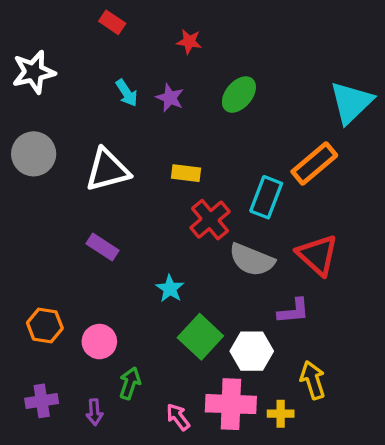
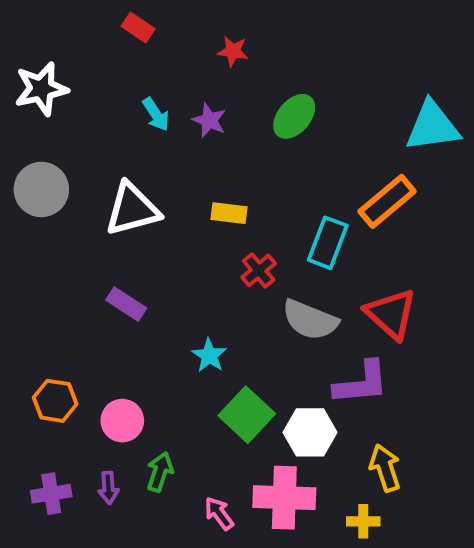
cyan triangle: (351, 103) -> (432, 126), turned 36
red cross: (210, 220) -> (259, 270), size x0.7
purple L-shape: (293, 311) -> (361, 383), size x1.4
purple arrow: (95, 412) -> (108, 488), moved
yellow cross: (281, 414) -> (363, 521), moved

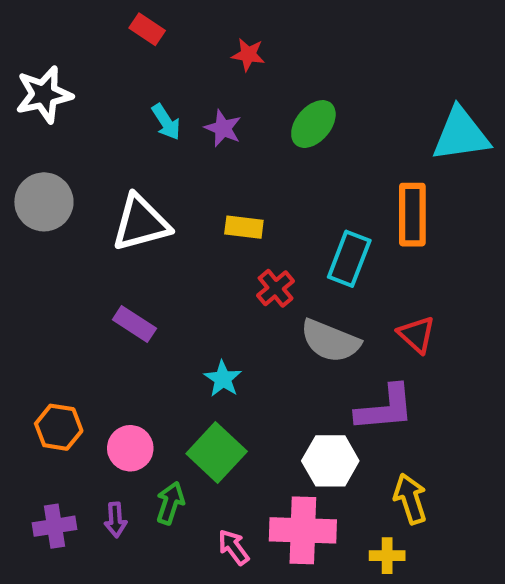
orange rectangle: (387, 201) -> (412, 215), turned -50
red triangle: (391, 314) -> (417, 335), size x0.7
green square: (247, 415) -> (217, 452), moved

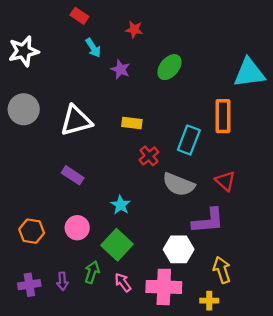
cyan arrow: (166, 122) -> (93, 48), moved
pink circle: (130, 448) -> (77, 228), moved
pink arrow: (233, 547) -> (123, 282), moved

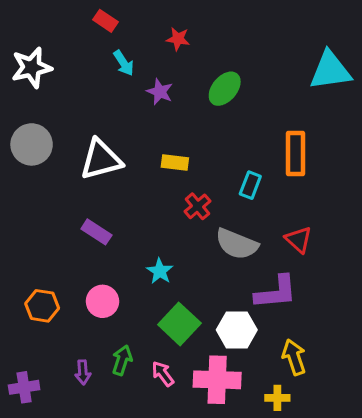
cyan triangle: (249, 73) -> (330, 71), moved
cyan rectangle: (189, 140) -> (250, 185), size x0.7
green square: (117, 245) -> (179, 324), moved
purple cross: (29, 285) -> (24, 387), moved

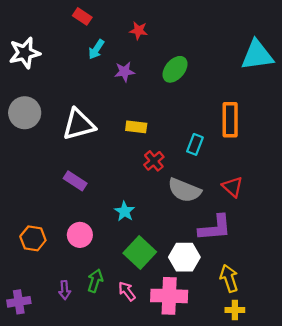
cyan arrow: (124, 63) -> (96, 49), turned 66
purple star: (160, 92) -> (124, 72), turned -30
yellow cross: (277, 398) -> (235, 310), moved

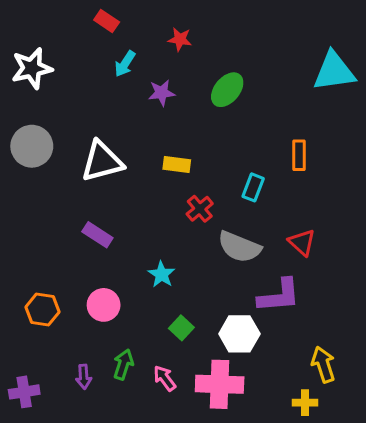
orange rectangle: (230, 120) -> (299, 155), size x0.7
green square: (140, 253) -> (181, 328), size x0.6
yellow arrow: (229, 278) -> (323, 364), moved

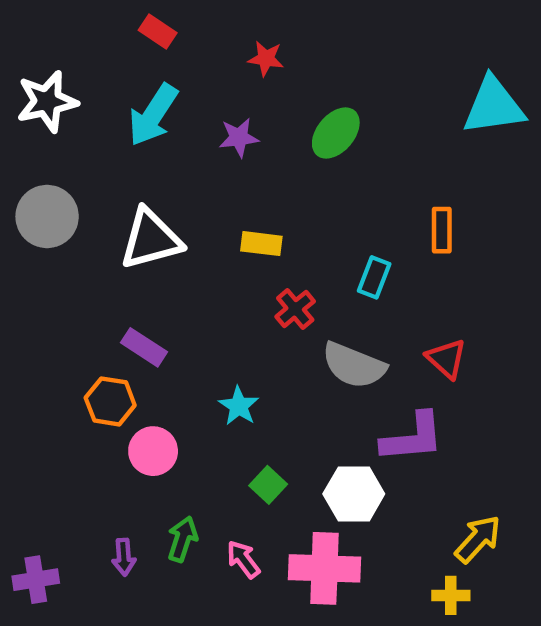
cyan arrow: (125, 64) -> (153, 115), moved, size x1.6
orange hexagon: (42, 310) -> (110, 401), moved
yellow arrow: (323, 364) -> (478, 539), turned 60

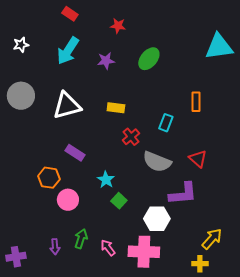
white star: (47, 101) -> (21, 45), size x0.6
purple rectangle: (144, 347) -> (75, 153), moved
green square: (268, 485) -> (119, 201), moved

